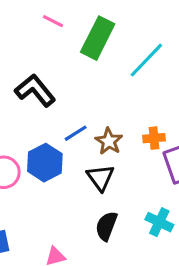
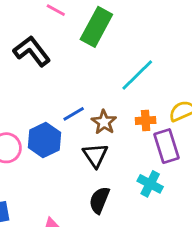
cyan line: (146, 60) -> (137, 75), moved
black L-shape: (35, 90) -> (32, 51), moved
cyan cross: (159, 222) -> (150, 184), moved

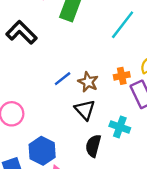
cyan line: (137, 75) -> (123, 25), moved
blue hexagon: (44, 140) -> (42, 151), moved
cyan cross: (150, 184) -> (120, 127), moved

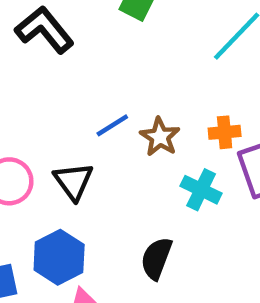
black triangle: (85, 110) -> (73, 181), moved
cyan cross: (120, 127) -> (201, 190), moved

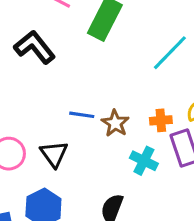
blue line: (112, 125) -> (82, 115), turned 40

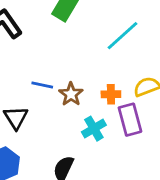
cyan cross: (144, 161) -> (94, 129), turned 30

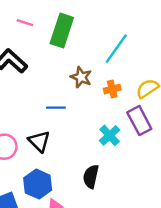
brown star: (71, 94) -> (81, 77), moved
orange cross: (111, 94) -> (112, 89), moved

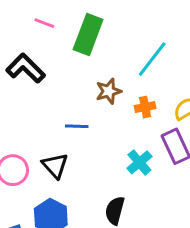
brown star: (81, 77) -> (109, 91), turned 30

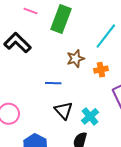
cyan cross: (139, 162) -> (90, 116), moved
black triangle: (55, 166) -> (64, 110), moved

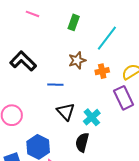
green rectangle: (61, 19) -> (74, 22), moved, size x0.6
black L-shape: (17, 43) -> (23, 61), moved

